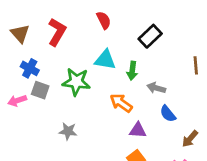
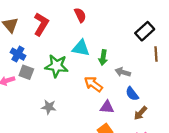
black rectangle: (150, 36) -> (145, 31), moved
brown arrow: (190, 139) -> (140, 113), moved

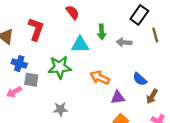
green arrow: (103, 58) -> (102, 32), moved
gray arrow: (123, 72) -> (124, 42), moved

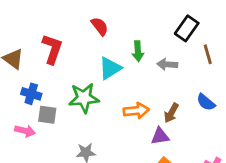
cyan triangle: (80, 45) -> (110, 68), turned -30
orange arrow: (100, 78) -> (136, 111), turned 150
blue semicircle: (140, 79) -> (206, 102), moved
pink arrow: (14, 92) -> (25, 131), turned -136
brown arrow: (152, 96) -> (171, 113), moved

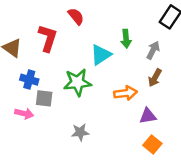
red semicircle: (100, 26) -> (76, 16), moved
gray arrow: (167, 64) -> (153, 50), turned 114
brown arrow: (171, 113) -> (155, 78), moved

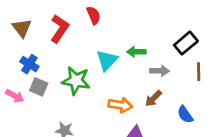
green arrow: (126, 39) -> (136, 52), turned 78
gray arrow: (153, 50) -> (160, 71), turned 48
cyan triangle: (101, 55) -> (107, 60), turned -30

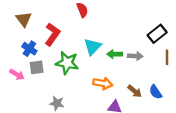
red L-shape: (59, 29) -> (52, 34), moved
green arrow: (136, 52) -> (115, 54), moved
gray square: (39, 87) -> (37, 67), turned -32
brown arrow: (153, 98) -> (135, 91), moved, turned -96

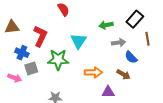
brown triangle: (24, 19) -> (12, 27), turned -49
green arrow: (115, 54) -> (106, 25), moved
blue semicircle: (155, 92) -> (131, 57), moved

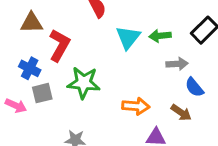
brown triangle: (12, 27) -> (32, 23), moved
cyan triangle: (78, 41) -> (128, 37), moved

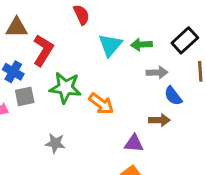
orange arrow: (136, 106) -> (101, 104), moved, turned 30
brown arrow: (181, 113) -> (159, 120), turned -36

